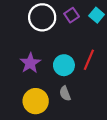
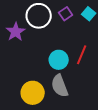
purple star: (30, 63) -> (16, 32), moved
gray semicircle: (65, 93) -> (60, 86), size x1.6

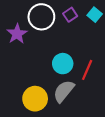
red line: (82, 55) -> (87, 70), moved
gray semicircle: (60, 86) -> (64, 91), turned 60

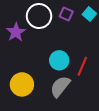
purple square: (70, 15) -> (66, 14), turned -32
yellow circle: (35, 99) -> (22, 84), moved

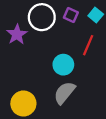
red line: (82, 66) -> (88, 45), moved
yellow circle: (22, 84) -> (23, 104), moved

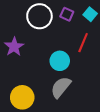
purple star: (17, 34) -> (14, 47), moved

